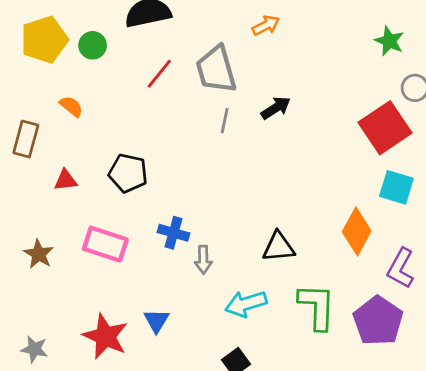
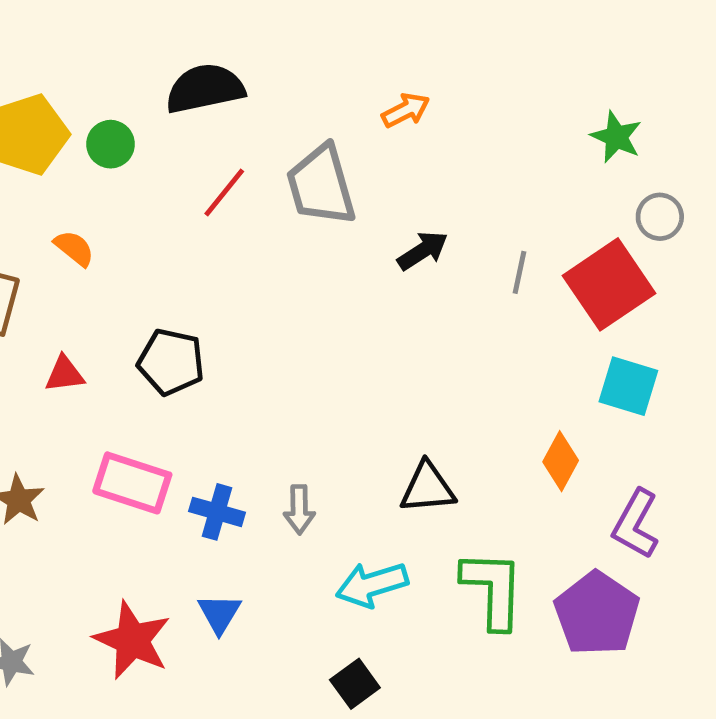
gray line: (225, 121) -> (519, 272), moved
orange diamond: (357, 231) -> (561, 461), size x0.7
blue cross: (173, 233) -> (217, 512), moved

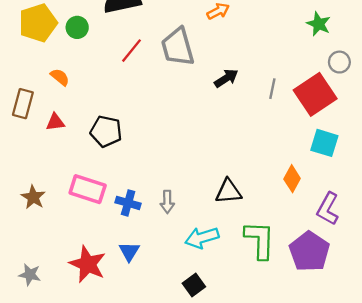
red triangle: (65, 374) -> (55, 122), moved

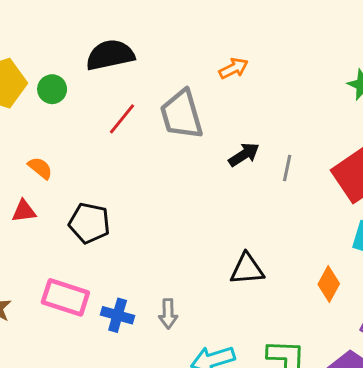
orange semicircle: (60, 77) -> (40, 168), moved
gray line: (272, 89) -> (287, 168), moved
black triangle: (228, 191) -> (247, 269), moved

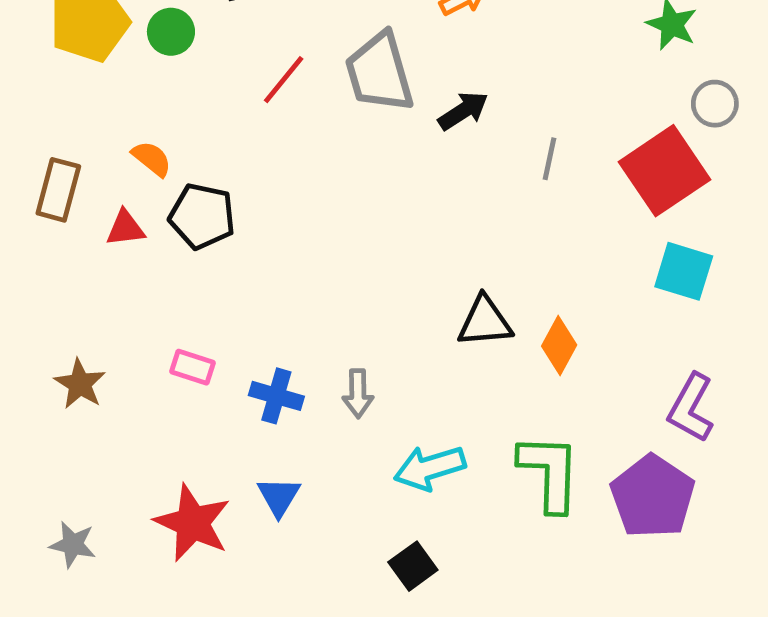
black arrow: (244, 155) -> (463, 111), moved
black pentagon: (89, 223) -> (202, 216), moved
orange diamond: (329, 284) -> (559, 346), moved
pink rectangle: (65, 297) -> (193, 367), size x0.6

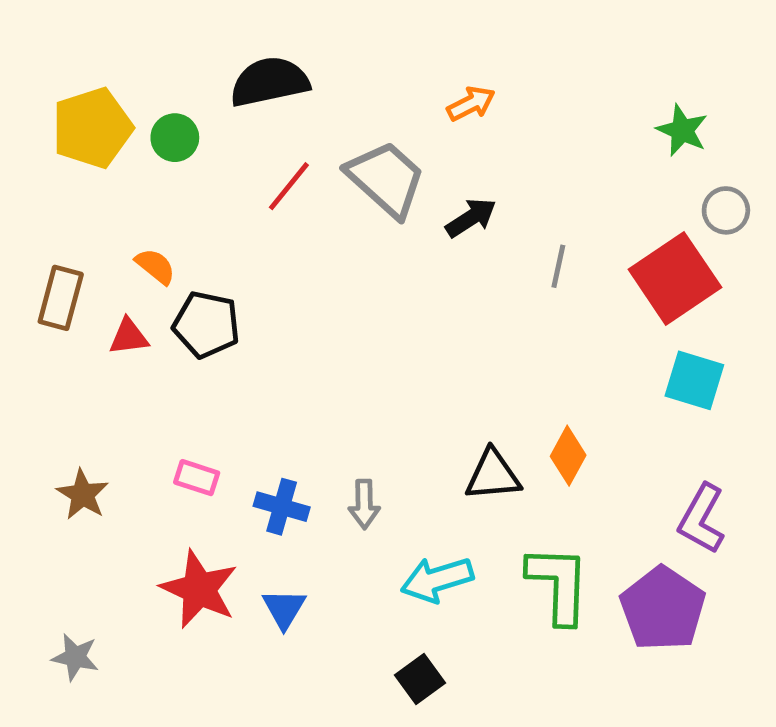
gray trapezoid: (379, 72) -> (386, 179), turned 148
black triangle: (485, 322) -> (493, 475), moved
red star: (193, 523) -> (199, 589), moved

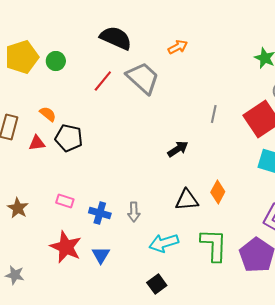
black semicircle: (269, 82) -> (116, 38), moved, turned 36
black arrow: (471, 218) -> (178, 149), moved

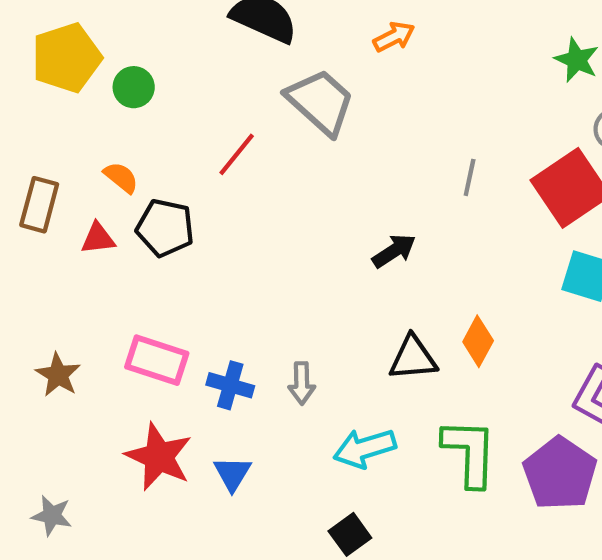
green circle: (56, 61) -> (134, 87), moved
red line: (103, 81) -> (237, 154), moved
pink rectangle: (65, 201) -> (157, 360), size x1.6

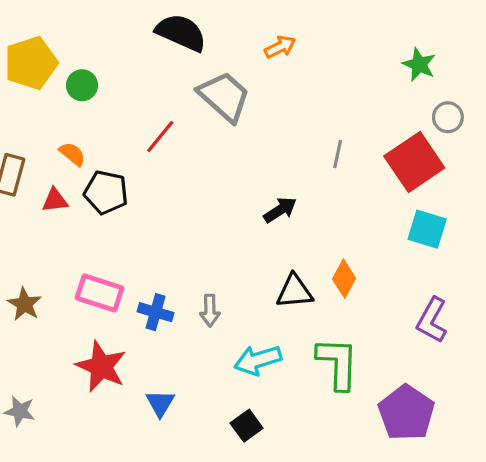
blue triangle: (232, 474) -> (160, 403), moved
purple pentagon: (560, 474) -> (406, 413), moved

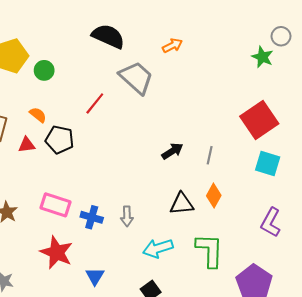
gray circle: (448, 117) -> (281, 36), moved
gray line: (338, 154) -> (210, 155), moved

